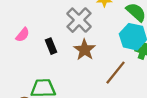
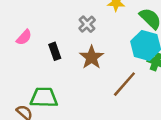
gray cross: (79, 20) -> (87, 24), size x0.6

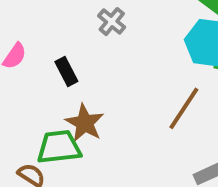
brown star: (92, 57) -> (85, 123), moved

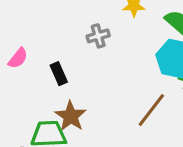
gray cross: (112, 22) -> (98, 36), turned 30

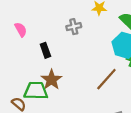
pink semicircle: (18, 58) -> (21, 30), moved, turned -72

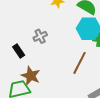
gray cross: (74, 27) -> (40, 36), moved

